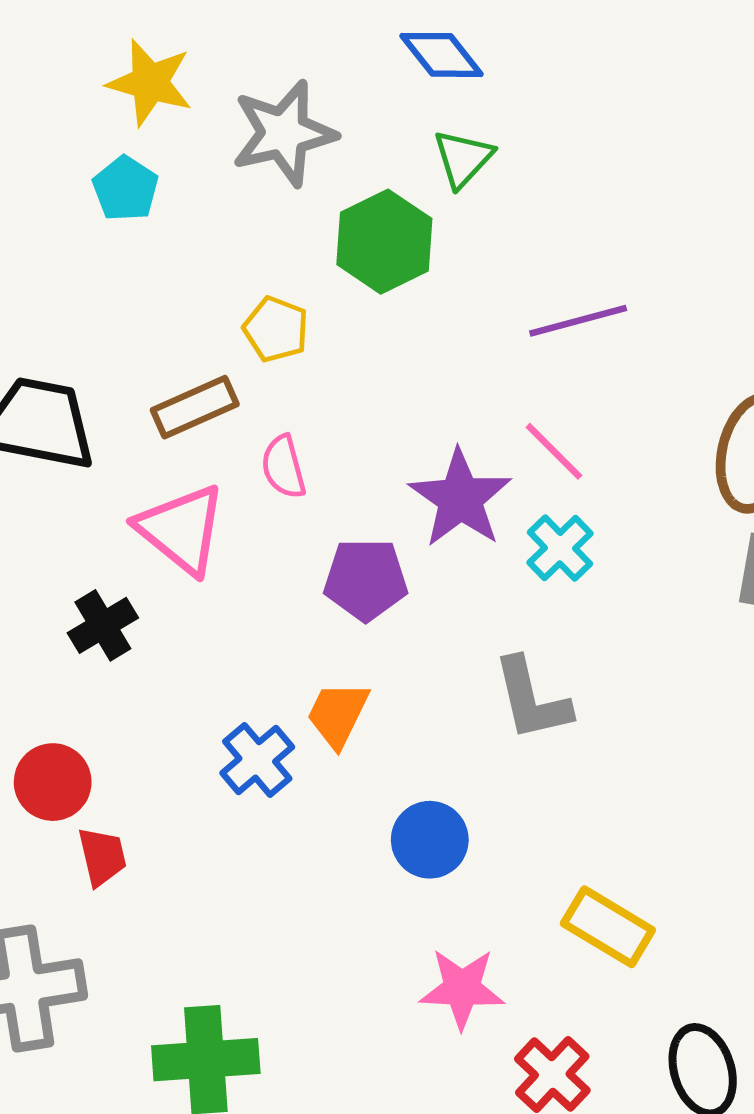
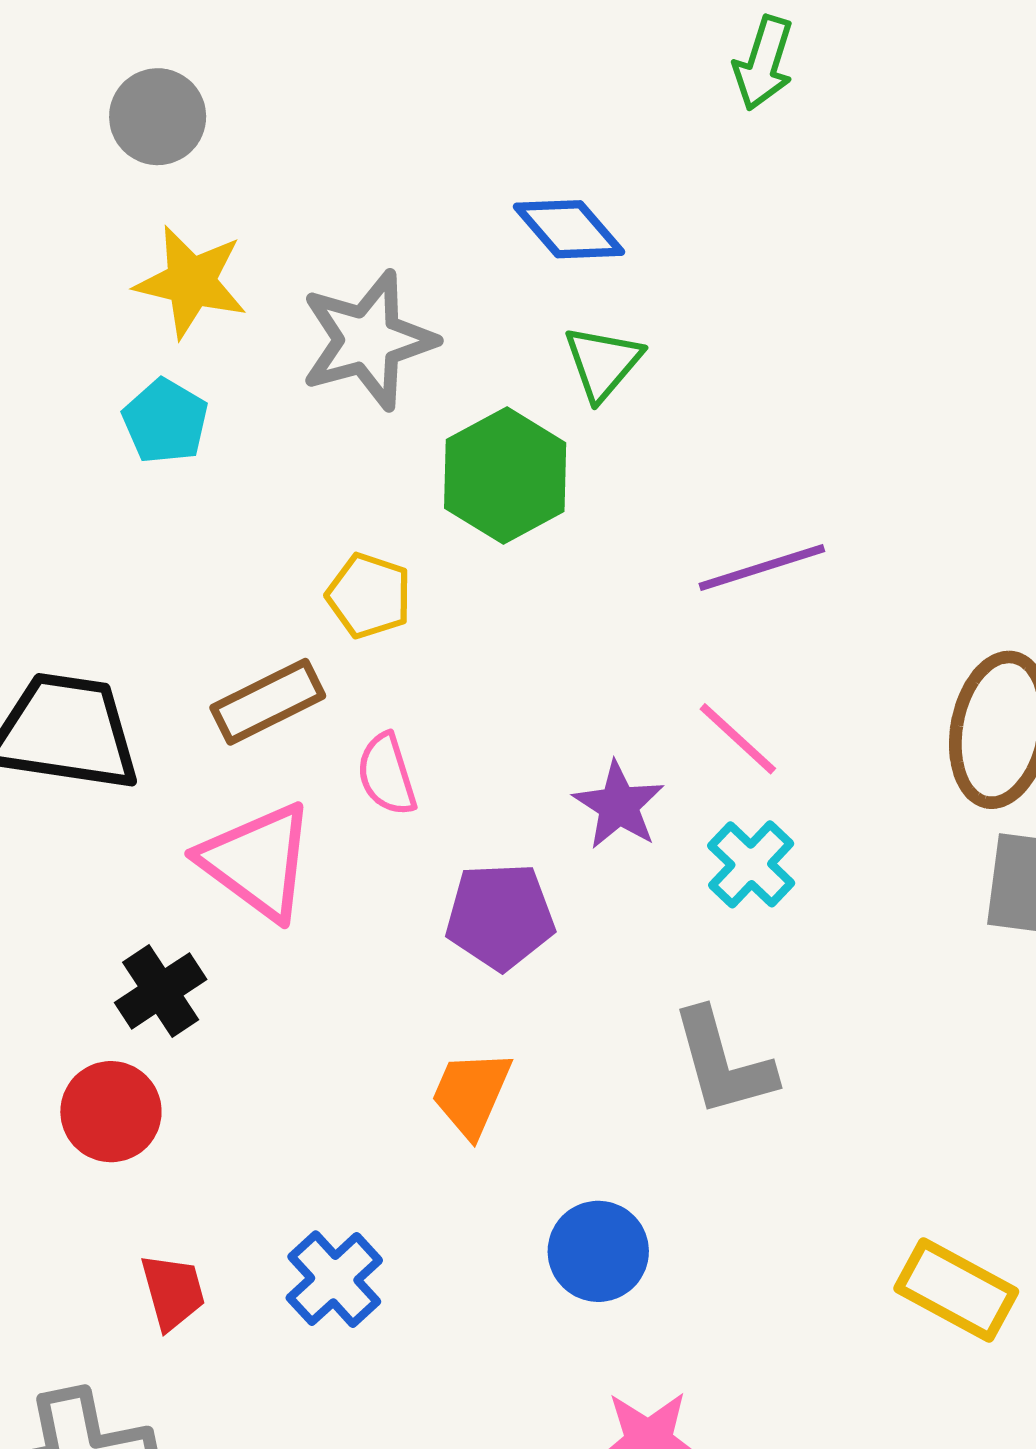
purple star: (460, 498) -> (619, 805), size x0.7
blue cross: (257, 760) -> (334, 1279), moved
red circle: (53, 782) -> (111, 1112), moved
yellow rectangle: (608, 927) -> (956, 1290), moved

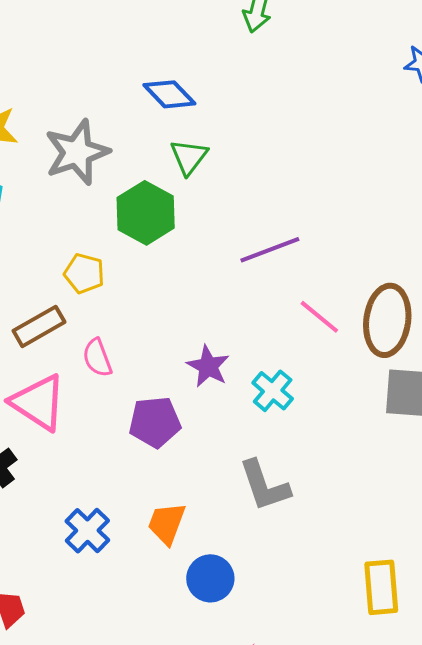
pink line: (738, 739) -> (319, 317), moved
orange trapezoid: (471, 1094) -> (167, 523), moved
blue cross: (334, 1279) -> (87, 531), moved
yellow rectangle: (956, 1290) -> (381, 587), turned 60

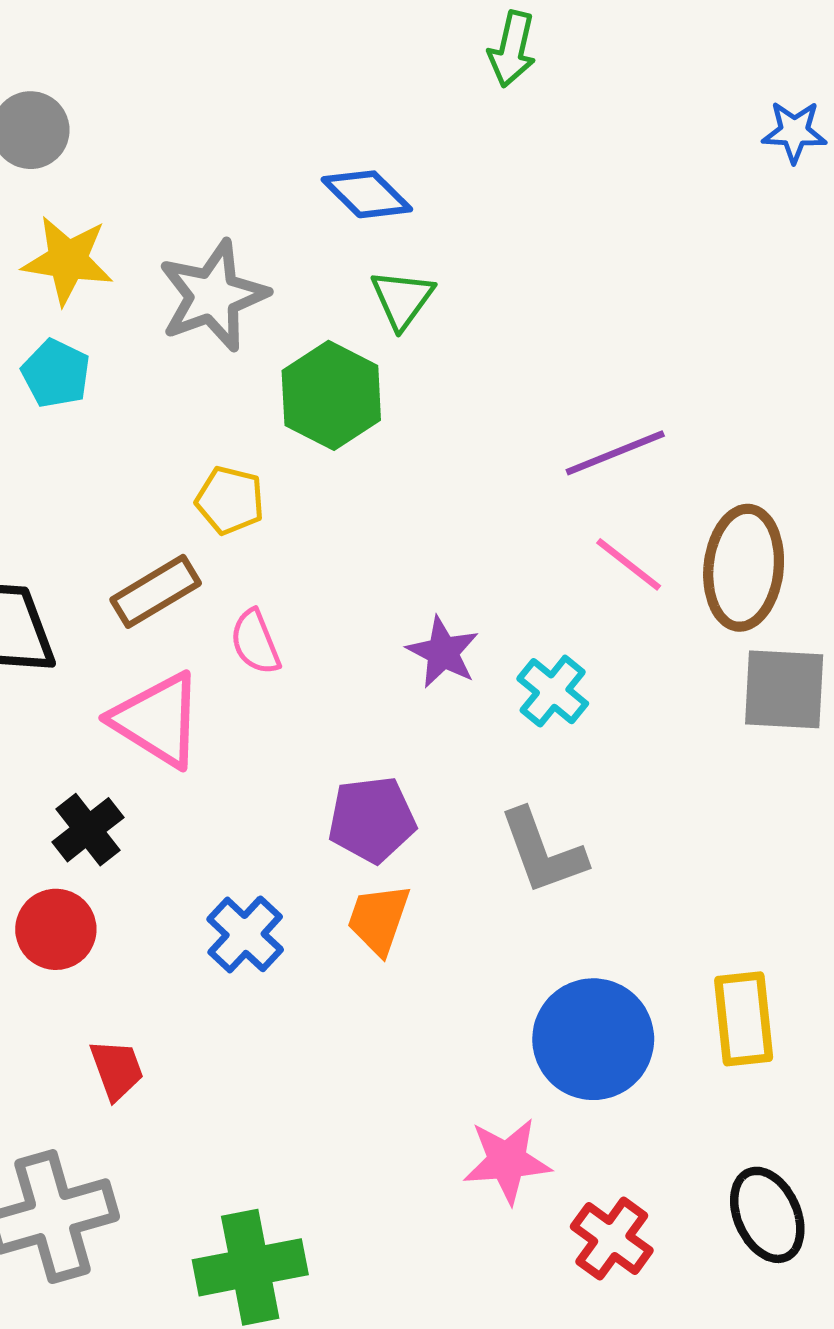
purple line: (270, 250) -> (615, 453), moved
purple pentagon: (155, 422) -> (372, 820), moved
blue circle: (210, 578) -> (593, 1039), moved, size x1.5

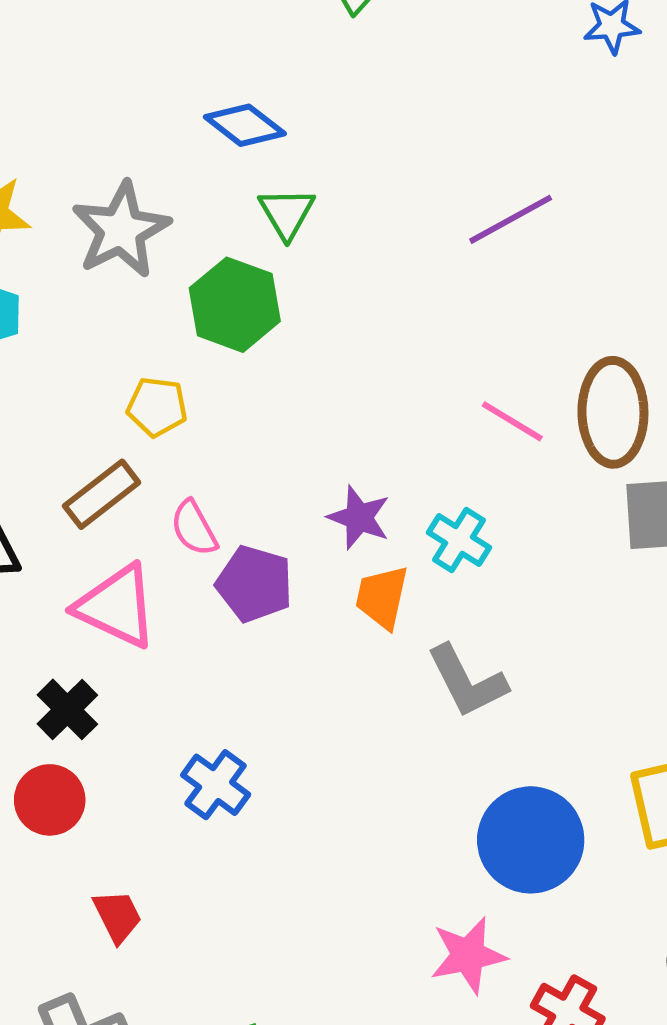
purple line: (615, 453) -> (511, 219), moved
purple pentagon: (372, 820) -> (255, 584), moved, turned 30
orange trapezoid: (379, 919) -> (382, 597), moved

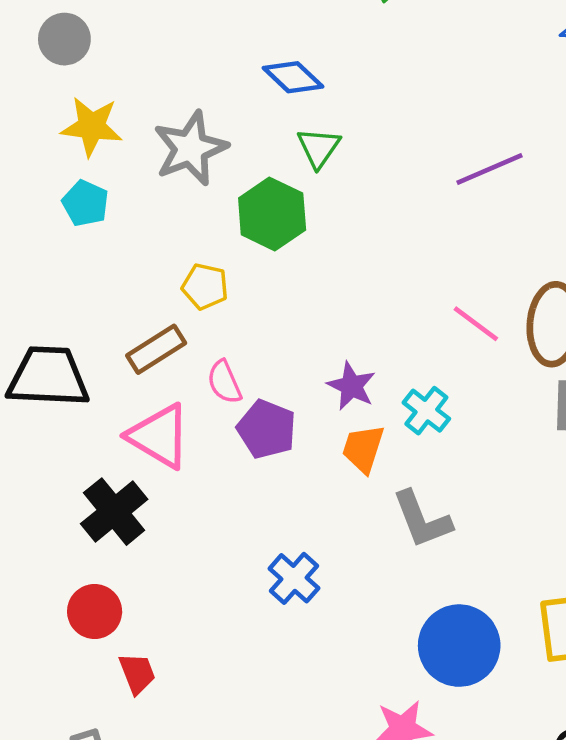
black cross: (67, 709) -> (114, 512), size x1.4
blue cross: (216, 785) -> (294, 578), moved
red circle: (50, 800) -> (95, 611), moved

